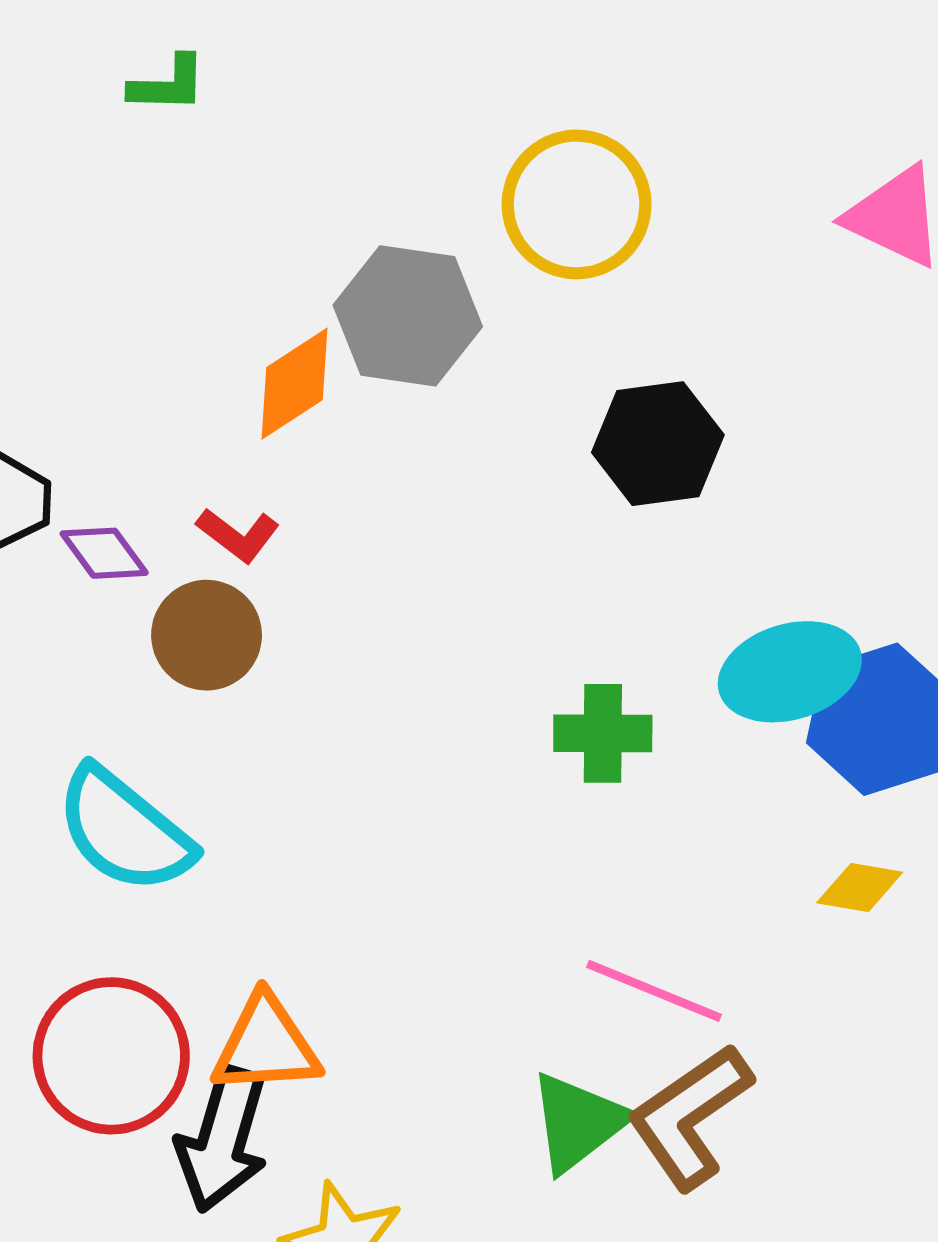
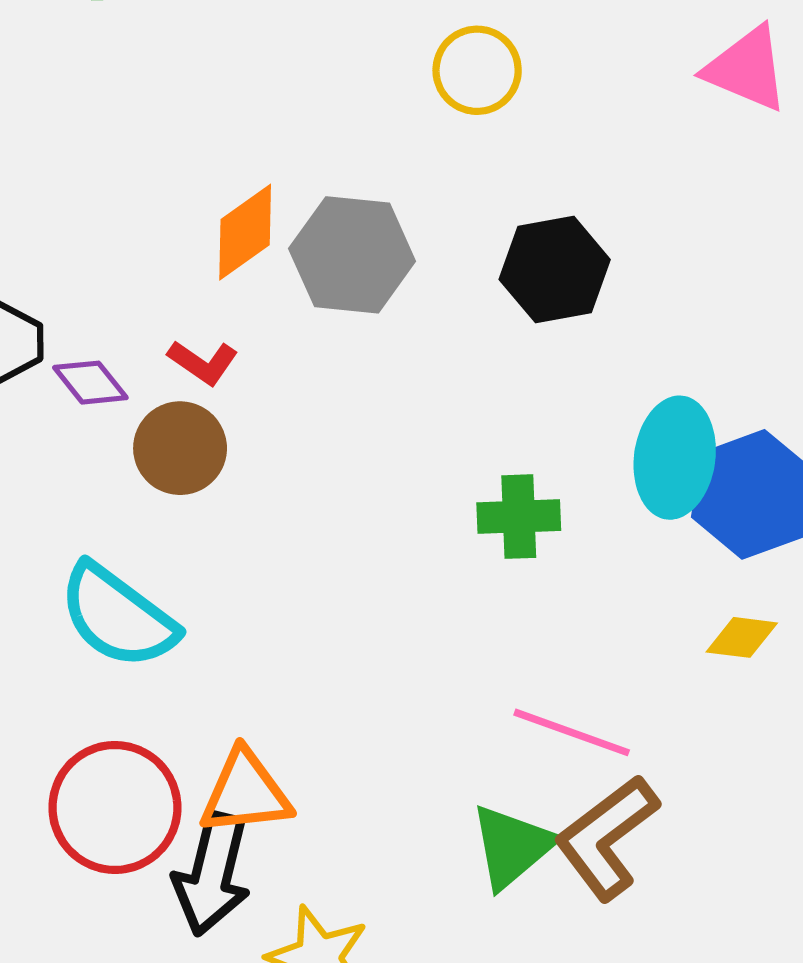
yellow circle: (577, 204) -> (477, 70), size x0.7
gray hexagon: (408, 316) -> (352, 255), moved
cyan ellipse: (790, 672) -> (675, 458), turned -63

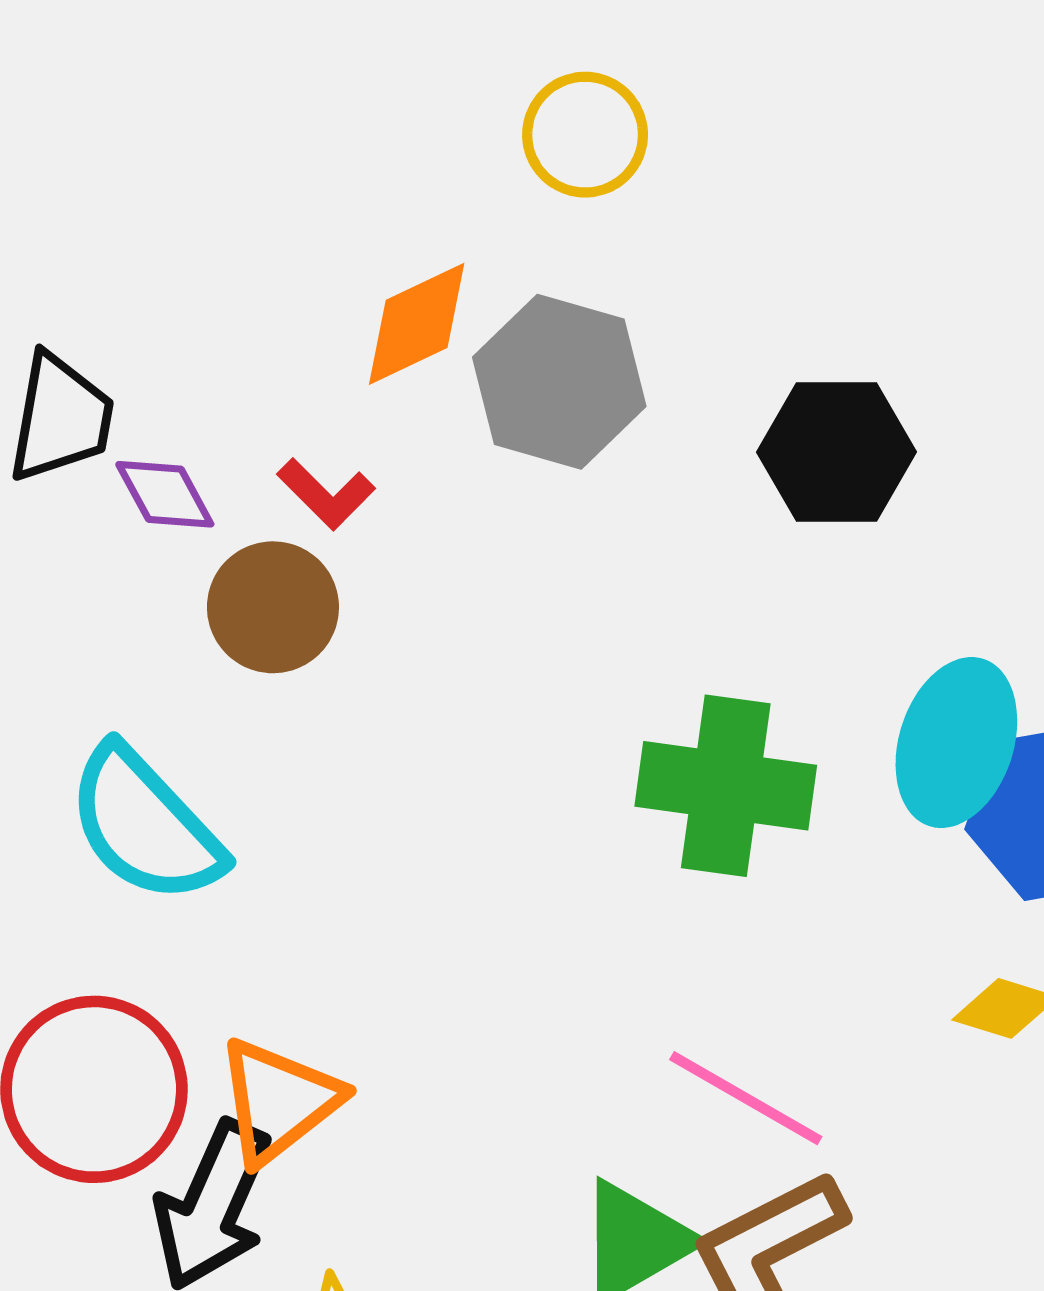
yellow circle: (477, 70) -> (585, 135), moved
green cross: (519, 517) -> (726, 786), size x1.5
orange triangle: (245, 793) -> (278, 1101), turned -42

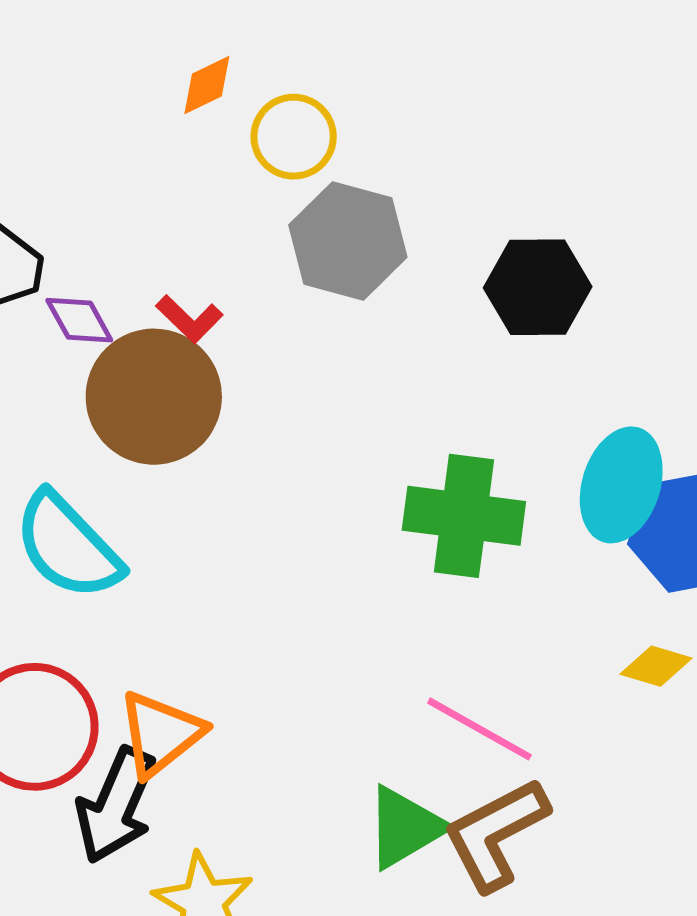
yellow circle: (585, 135) -> (294, 137), moved
orange diamond: (417, 324) -> (207, 85), moved, size x0.7
brown circle: (273, 607) -> (154, 397), size x1.5

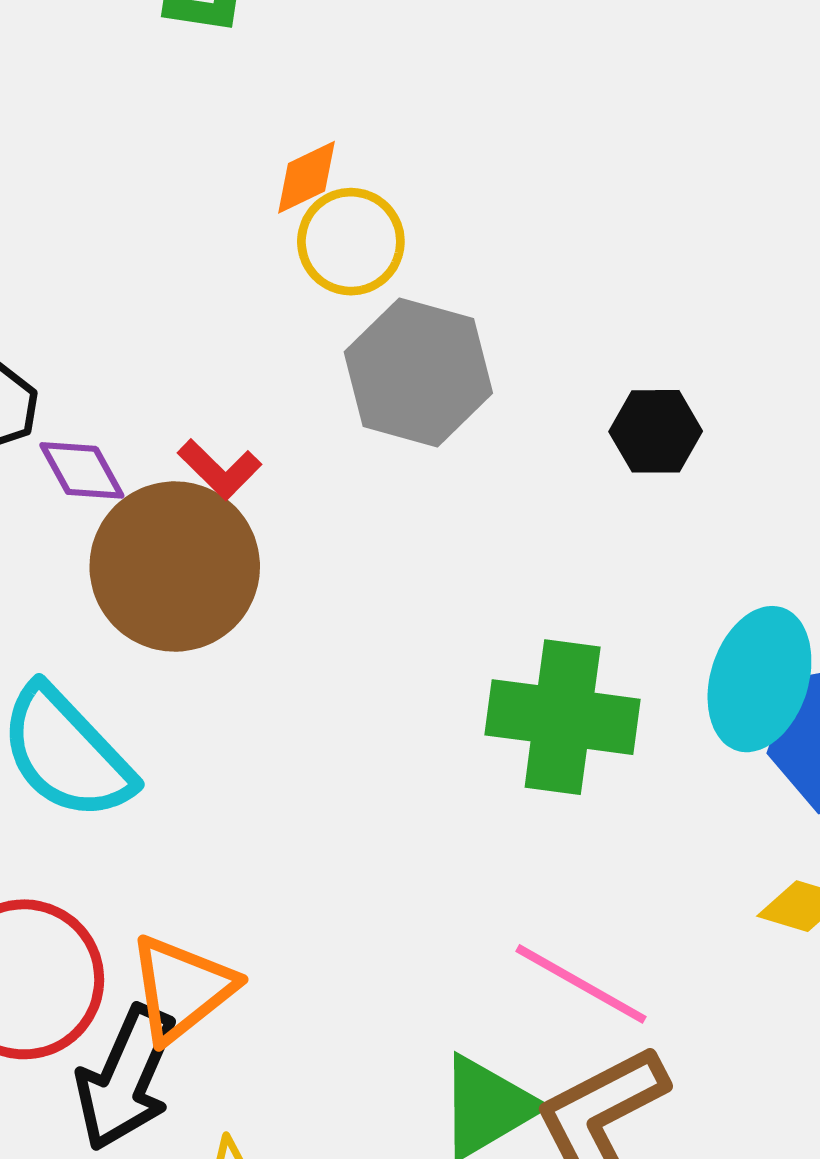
orange diamond: (207, 85) -> (307, 177), moved
black hexagon: (538, 287) -> (656, 431), size x0.7

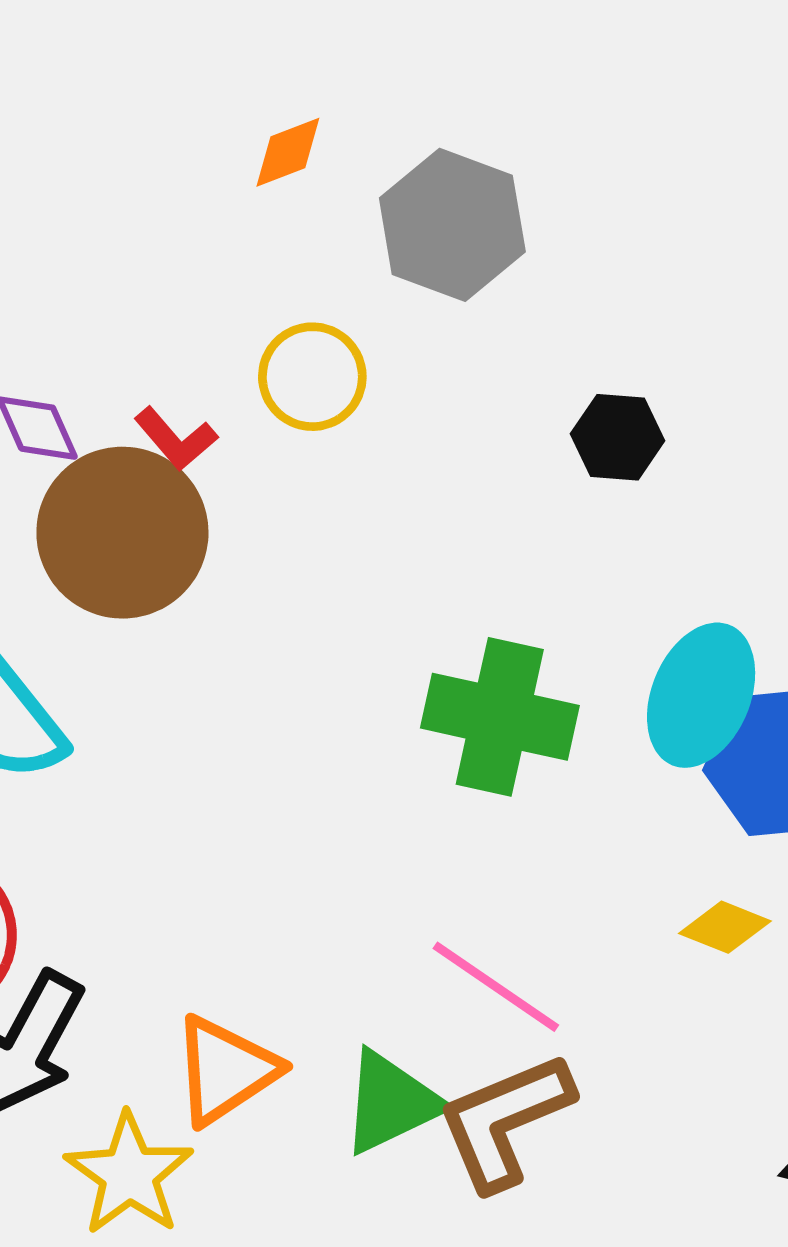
yellow circle: (351, 242) -> (312, 377), moved
gray hexagon: (418, 373) -> (452, 225), moved
orange triangle: (182, 989) -> (225, 1070), moved

